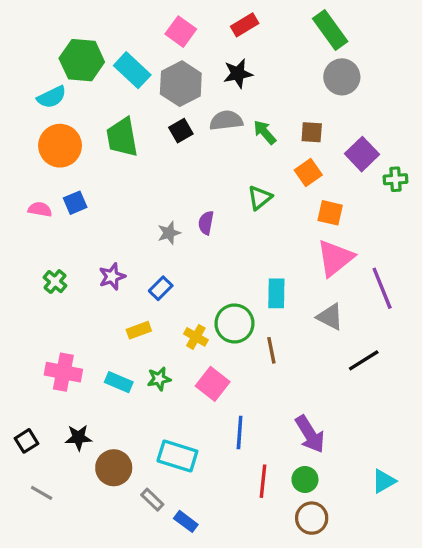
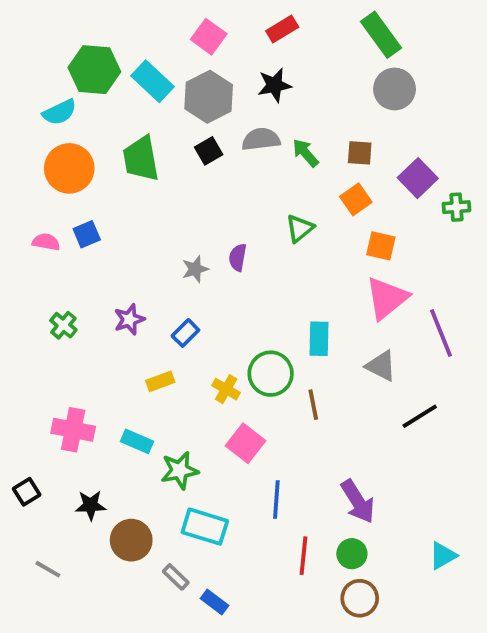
green star: (159, 379) -> (180, 470), moved, size x1.4
black square: (26, 441) -> (27, 492), moved

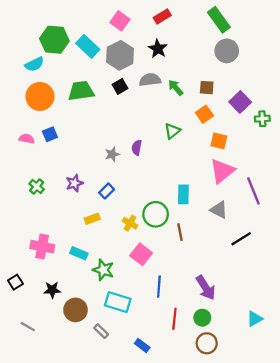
black star: (274, 85) -> (158, 49), turned -30
green trapezoid: (141, 159) -> (81, 91), turned 92
green star: (180, 470) -> (103, 270), turned 30
blue rectangle: (214, 602) -> (142, 345), moved

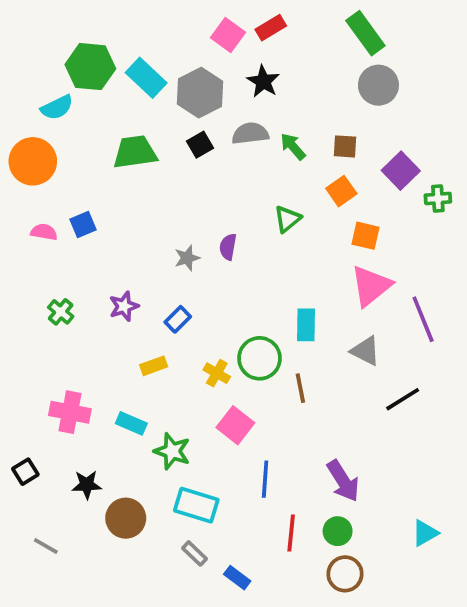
pink square: (120, 21) -> (228, 35), moved
orange circle: (40, 96) -> (33, 161), moved
gray rectangle: (101, 331) -> (194, 553), moved

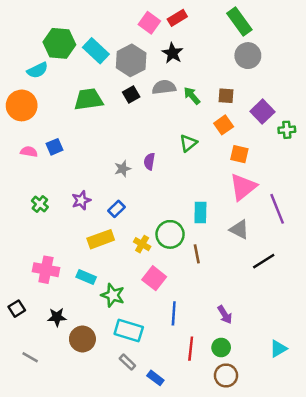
yellow rectangle: (154, 366) -> (101, 239), size x1.5
purple arrow: (343, 481) -> (225, 315), size x0.7

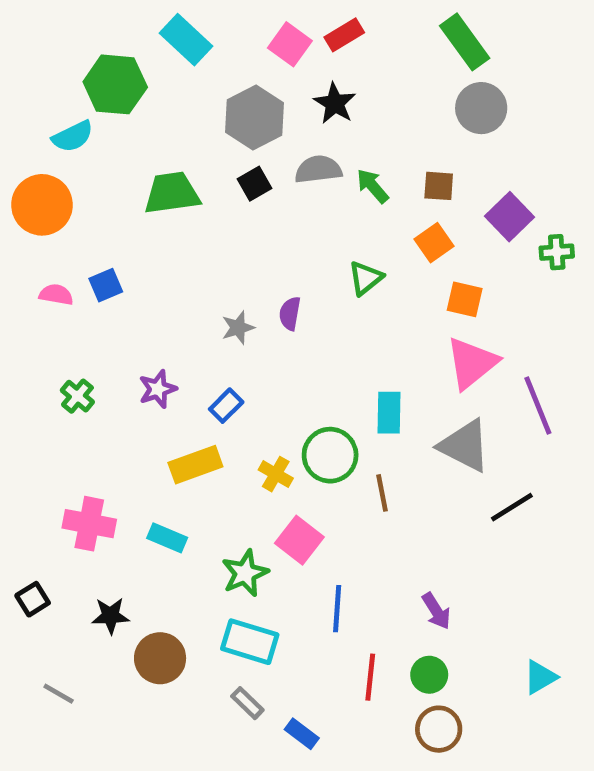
cyan rectangle: (96, 51) -> (186, 40), moved
gray triangle: (239, 230) -> (465, 446), size x1.4
green star: (113, 295) -> (245, 573), moved, turned 30

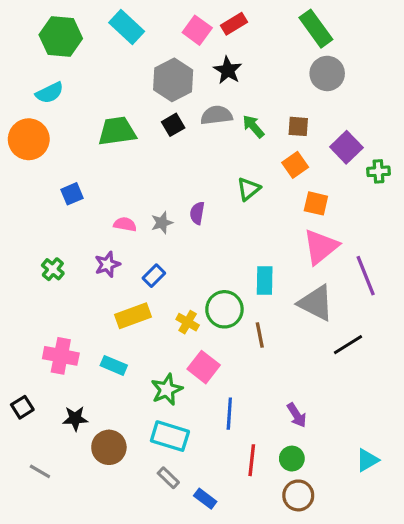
green hexagon: (115, 84) -> (61, 37), moved
pink semicircle: (56, 295) -> (125, 224), moved

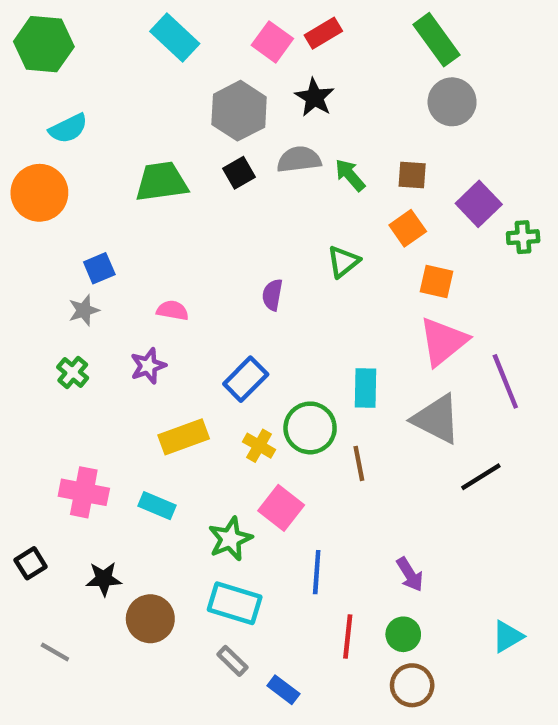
green hexagon: (61, 37) -> (44, 44), moved
gray star: (162, 223) -> (84, 310), moved
blue rectangle: (154, 276) -> (246, 379), moved, size x1.4

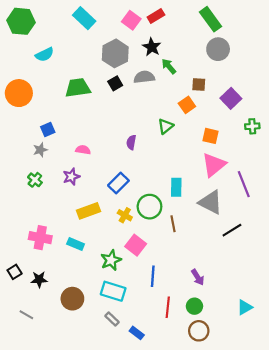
cyan semicircle: (68, 128) -> (45, 55), moved
green arrow: (350, 175) -> (169, 66), moved
orange square: (408, 228) -> (187, 105), moved
green cross: (523, 237) -> (252, 126), moved
black star: (104, 579) -> (39, 279), moved

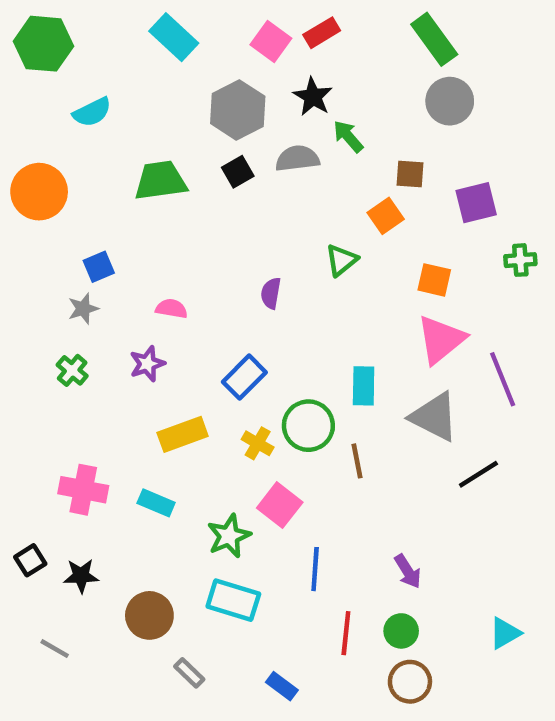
purple square: (231, 98) -> (476, 203), turned 30
gray rectangle: (112, 319) -> (189, 673), moved

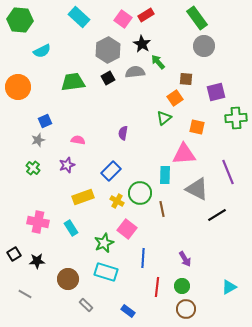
green triangle: (342, 260) -> (164, 118), moved
green cross: (520, 260) -> (236, 118), size x1.5
pink triangle: (441, 340) -> (184, 154), moved, turned 35
cyan rectangle: (156, 503) -> (71, 228), turned 35

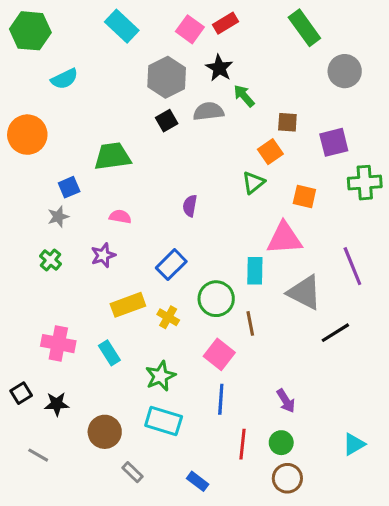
gray circle: (204, 46) -> (345, 71), moved
green trapezoid: (73, 82) -> (112, 156), moved
yellow cross: (117, 201) -> (168, 317), moved
pink square: (127, 229) -> (219, 354), moved

